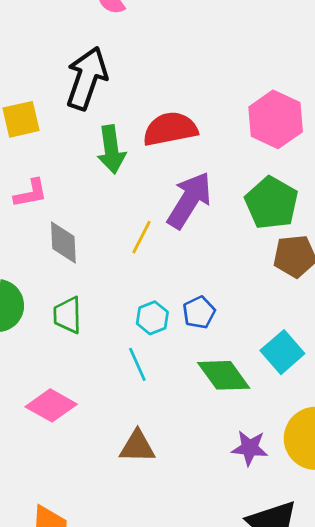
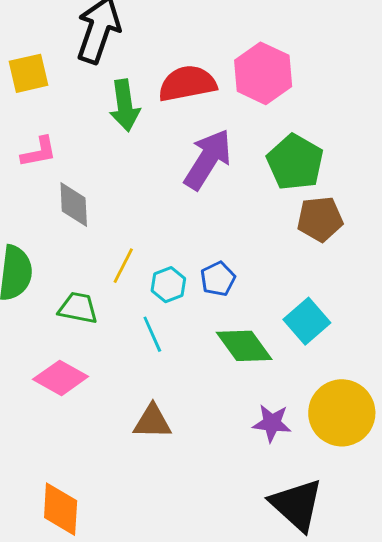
pink hexagon: (276, 119) -> (263, 73), moved
yellow line: (141, 237) -> (123, 266), moved
green trapezoid: (68, 315) -> (78, 308), moved, turned 102

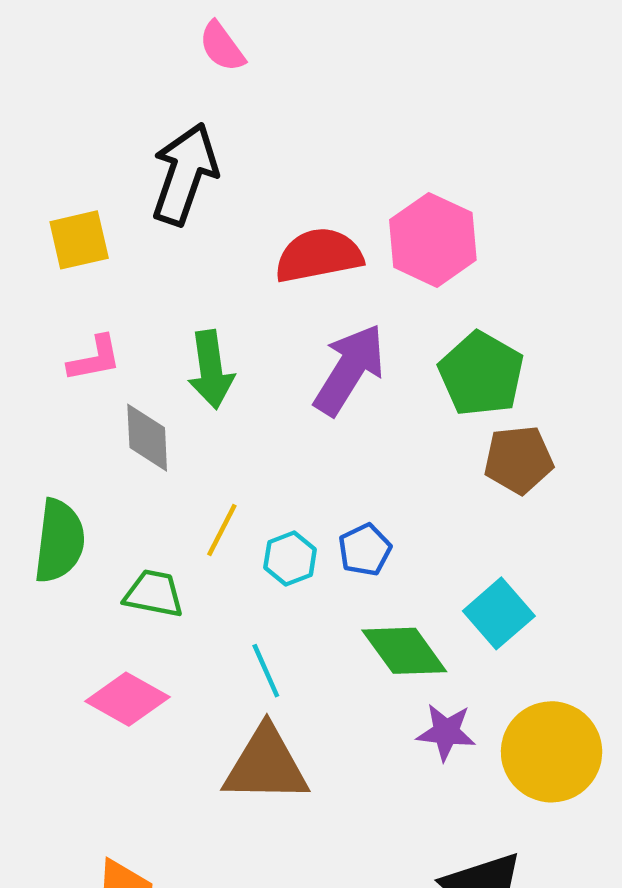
green arrow: (125, 105) -> (211, 370), moved
cyan line: (152, 334) -> (266, 671), moved
brown triangle: (152, 422) -> (266, 765), size x1.5
purple star: (272, 423) -> (446, 732), moved

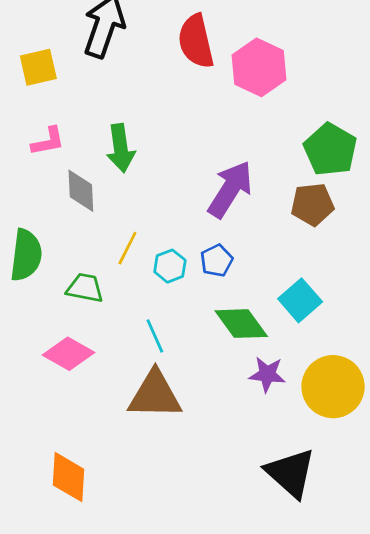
red semicircle: (319, 255) -> (196, 41), moved, turned -92
purple arrow: (349, 370) -> (230, 189), moved
green pentagon: (481, 374) -> (330, 150), moved

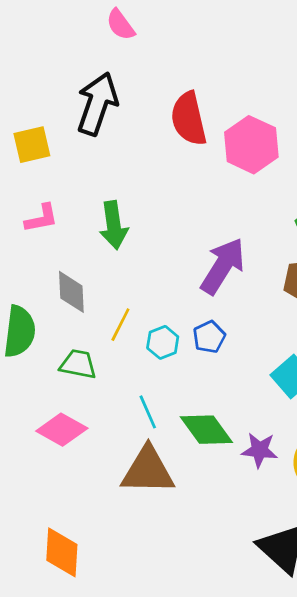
gray diamond: (81, 191) -> (71, 292), moved
green diamond: (241, 324) -> (206, 430), moved

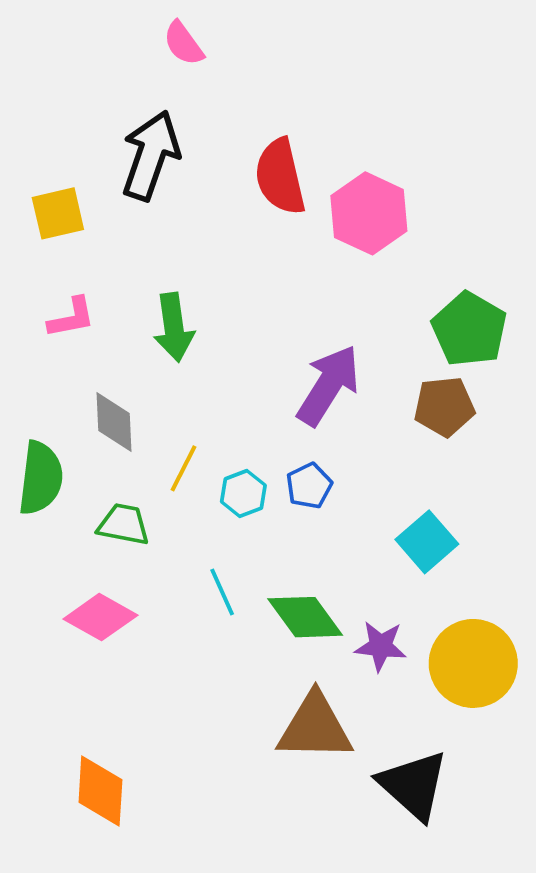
brown triangle: (148, 471) -> (315, 727), moved

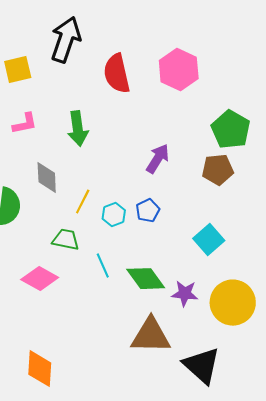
red semicircle: (280, 177) -> (117, 74), moved
purple arrow: (328, 385) -> (158, 159), size x0.7
green trapezoid: (124, 524) -> (66, 240), moved

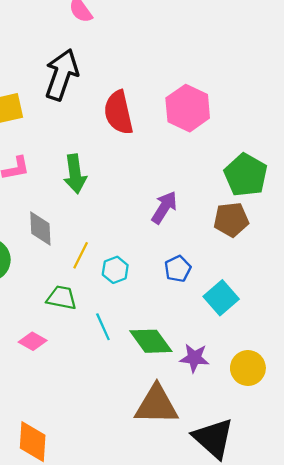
blue pentagon: (148, 211) -> (178, 269), moved
pink diamond: (40, 279) -> (33, 341), size x0.7
yellow circle: (233, 303) -> (248, 368), size x0.7

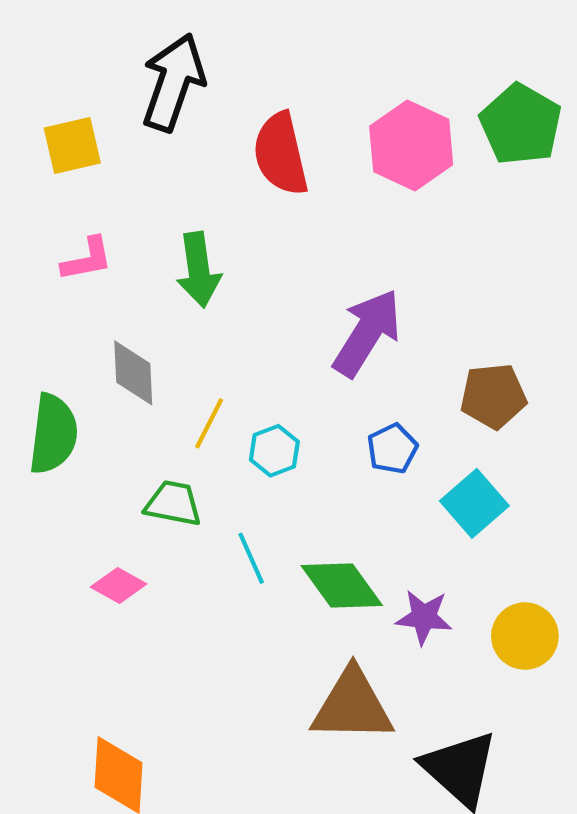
green pentagon: (246, 175) -> (521, 124), moved
purple arrow: (164, 207) -> (367, 333), size x1.4
brown pentagon: (231, 220) -> (493, 396), moved

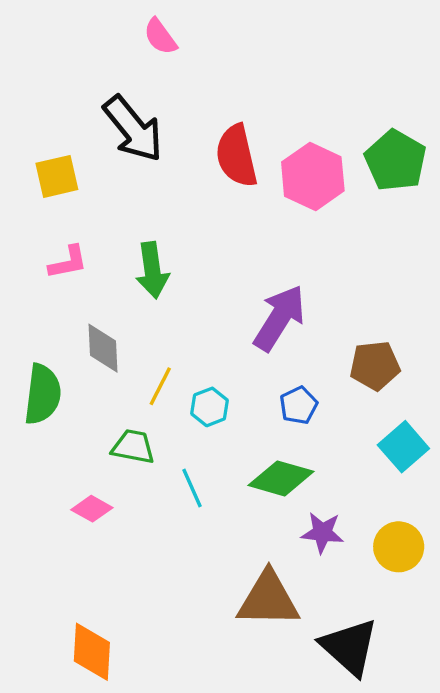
black arrow: (173, 82) -> (133, 129), turned 122
red semicircle: (281, 154) -> (237, 156), moved
cyan square: (474, 503) -> (403, 447), moved
green diamond: (342, 586) -> (281, 478), moved, turned -38

